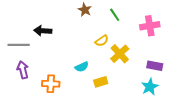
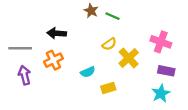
green line: (115, 15) -> (113, 16), moved, turned -32
pink cross: (150, 26) -> (161, 42), moved, turned 30
black arrow: (43, 31) -> (57, 33), moved
orange cross: (51, 84) -> (53, 60), moved, turned -30

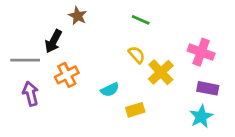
brown star: (91, 11) -> (78, 16), moved
black arrow: (57, 33) -> (53, 41), moved, turned -66
yellow semicircle: (109, 44) -> (137, 55), turned -96

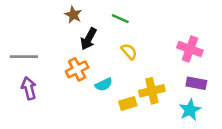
green line: (141, 20) -> (120, 19), moved
black arrow: (53, 41) -> (88, 39), moved
yellow cross: (161, 72) -> (152, 91), moved, turned 30
orange cross: (67, 75) -> (77, 69), moved

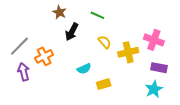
gray line: (24, 57) -> (19, 46), turned -45
orange cross: (77, 69) -> (44, 56), moved
yellow cross: (152, 91) -> (128, 52), moved

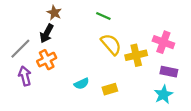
brown star: (59, 12) -> (54, 13), moved
black arrow: (72, 32) -> (47, 33), moved
yellow semicircle: (105, 42) -> (111, 44), size x1.5
cyan semicircle: (84, 69) -> (82, 84), moved

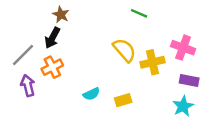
green line: (103, 16) -> (139, 13), moved

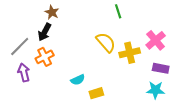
green line: (139, 13) -> (118, 11), turned 48
pink cross: (183, 48) -> (156, 40), turned 30
yellow rectangle: (123, 100) -> (96, 93), moved
cyan star: (183, 106) -> (156, 90), turned 30

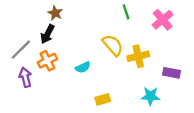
pink cross: (156, 40) -> (163, 20), moved
cyan semicircle: (78, 80) -> (83, 67), moved
cyan star: (156, 90) -> (150, 96), moved

